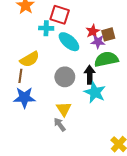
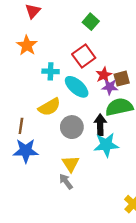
red square: (60, 15) -> (84, 56), moved, turned 36
yellow semicircle: (30, 59) -> (49, 107), moved
cyan star: (95, 92) -> (106, 145), turned -30

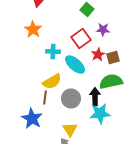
purple star: (110, 87) -> (103, 30), moved
brown line: (21, 126) -> (45, 98), moved
blue star: (26, 151) -> (32, 118), turned 30

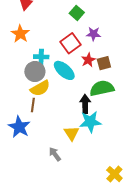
gray circle: (71, 98) -> (35, 72), moved
yellow triangle: (70, 130) -> (72, 133), moved

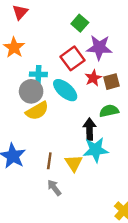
purple star: (94, 34) -> (99, 48), size x1.5
green semicircle: (102, 88) -> (109, 111), size x0.7
brown line: (33, 105) -> (49, 161), moved

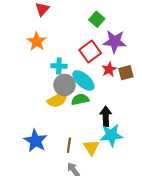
gray circle: (31, 91) -> (65, 85), moved
green semicircle: (109, 111) -> (80, 99), moved

